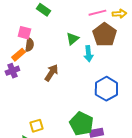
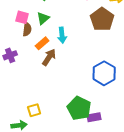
green triangle: (72, 39) -> (43, 18), moved
cyan arrow: (88, 54) -> (62, 35), moved
orange rectangle: (18, 55) -> (42, 43), moved

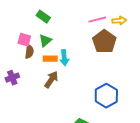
orange rectangle: (42, 43) -> (50, 59), moved, turned 40

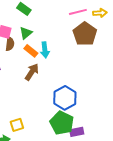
orange rectangle: (50, 59) -> (31, 51), turned 40
blue hexagon: (106, 96) -> (65, 98), moved

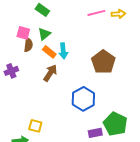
brown pentagon: (85, 34) -> (103, 62), moved
green pentagon: (62, 123) -> (115, 124), moved
yellow square: (17, 125) -> (35, 126), turned 32

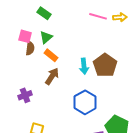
pink line: (96, 13) -> (98, 16), turned 30
cyan arrow: (63, 51) -> (84, 66), moved
purple cross: (11, 71) -> (25, 95), moved

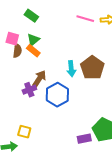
orange rectangle: (51, 55) -> (33, 51), moved
purple cross: (25, 95) -> (29, 90), moved
blue hexagon: (85, 102) -> (57, 95), moved

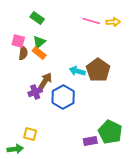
cyan arrow: (71, 69) -> (77, 71), turned 112

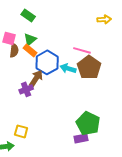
pink line: (91, 21) -> (82, 50), moved
blue hexagon: (63, 97) -> (47, 62), moved
green pentagon: (110, 132) -> (88, 123), moved

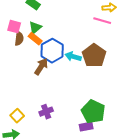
pink line: (82, 50) -> (102, 21), moved
purple cross: (26, 89) -> (46, 112), moved
yellow square: (21, 131) -> (17, 116), moved, turned 32

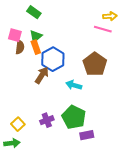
orange rectangle: (35, 39) -> (36, 47), turned 32
cyan arrow: (73, 57) -> (74, 85), moved
green pentagon: (93, 112) -> (74, 117), moved

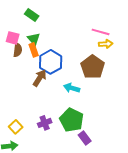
yellow arrow: (110, 16) -> (106, 44), moved
green triangle: (36, 36) -> (34, 39), turned -32
purple rectangle: (87, 135) -> (85, 138), turned 64

